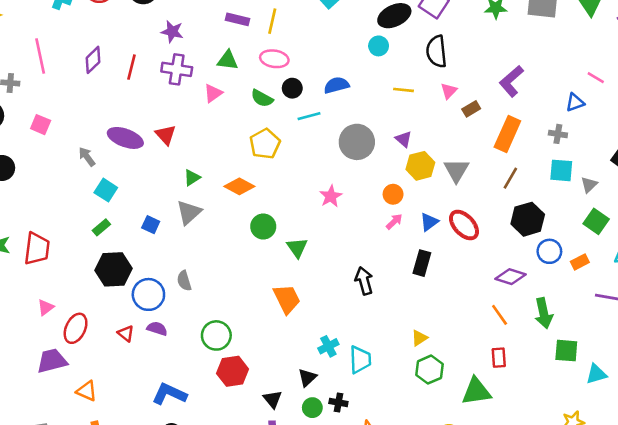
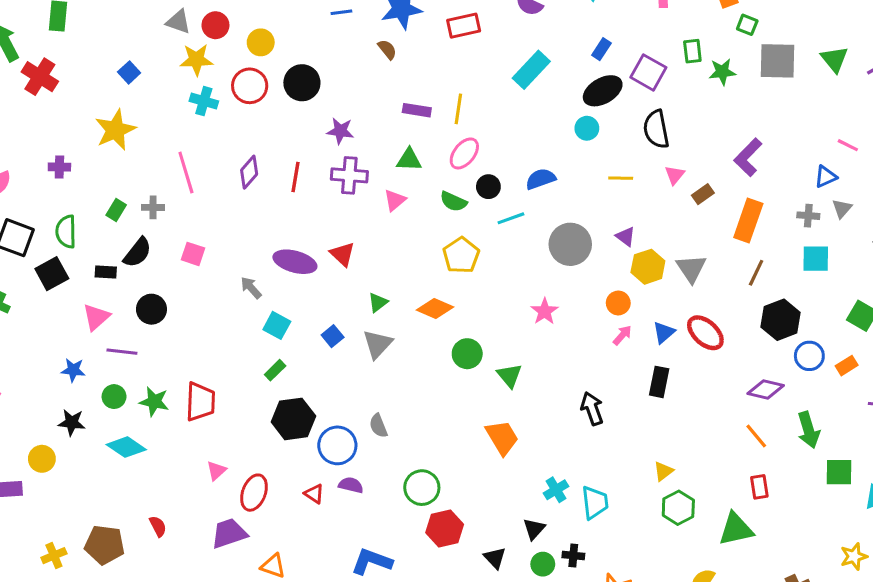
pink ellipse: (274, 59) -> (464, 153), turned -56
gray triangle: (589, 185) -> (842, 209), moved
blue square: (151, 225) -> (333, 336), moved, turned 30

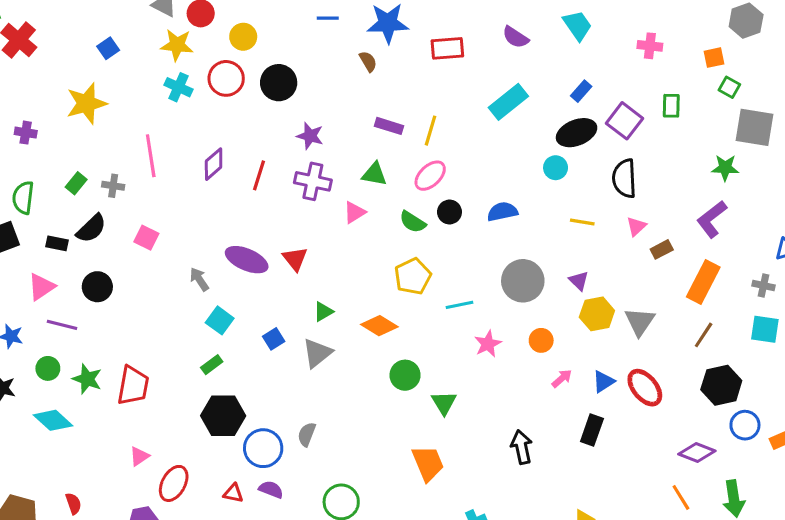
green star: (722, 72) -> (725, 168), moved
cyan line: (511, 218) -> (459, 305), moved
orange circle: (618, 303) -> (541, 340), moved
gray semicircle: (378, 426) -> (307, 434), turned 35
red triangle: (314, 494) -> (233, 493), turned -30

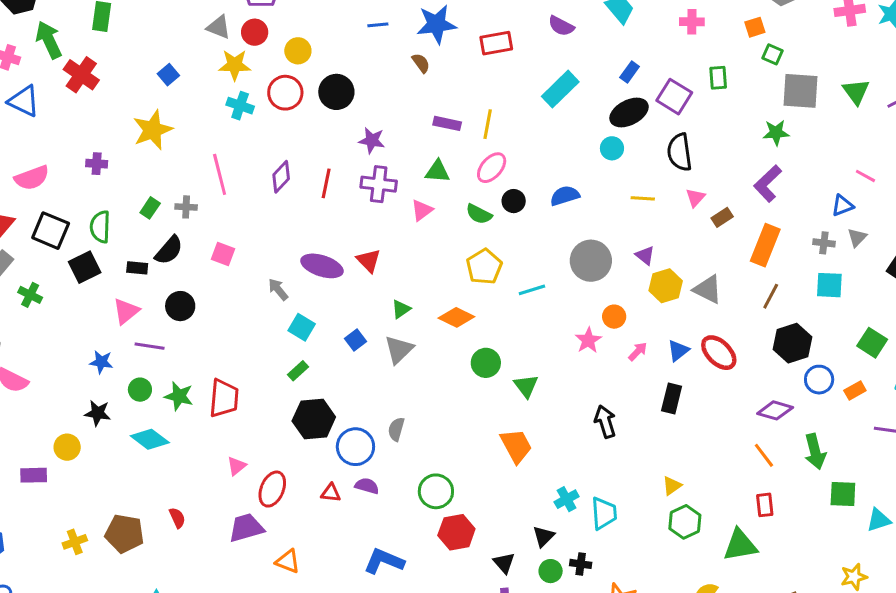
gray triangle: (640, 322) -> (708, 289), turned -32
pink star: (488, 344) -> (588, 340), moved

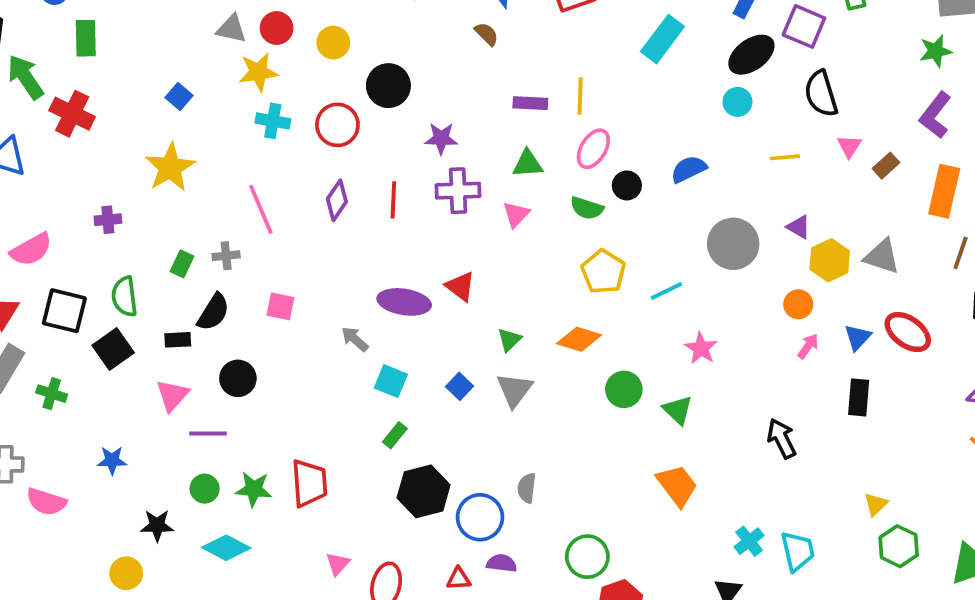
red circle: (285, 93) -> (337, 125), moved
orange circle: (614, 317) -> (798, 304), moved
pink star: (588, 340) -> (701, 348), moved
blue star: (101, 362) -> (112, 460), moved

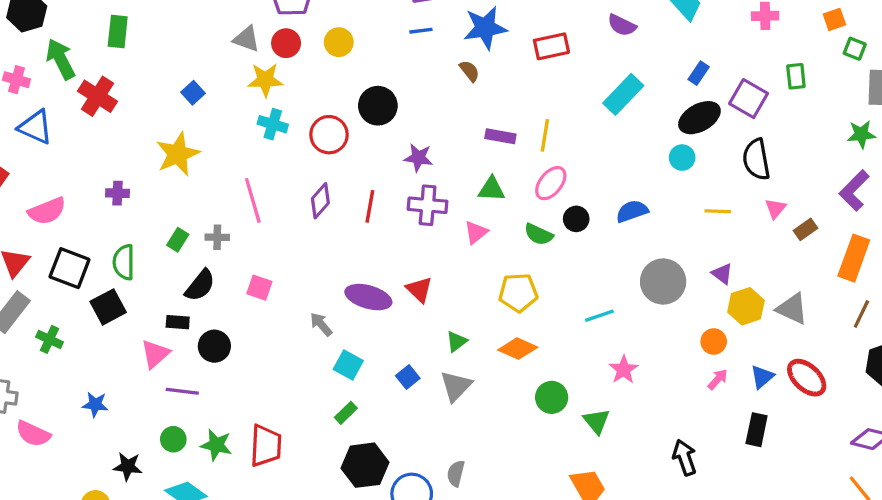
yellow circle: (333, 43) -> (339, 42), moved
yellow pentagon: (603, 272) -> (518, 293), moved, turned 30
black rectangle: (178, 340) -> (178, 322), moved

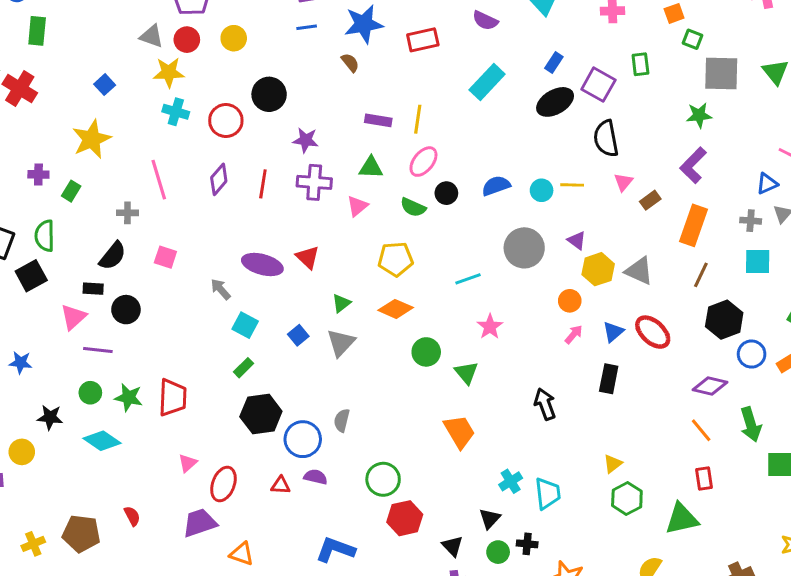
cyan circle: (682, 158) -> (542, 190), moved
green rectangle: (178, 240) -> (71, 191), moved

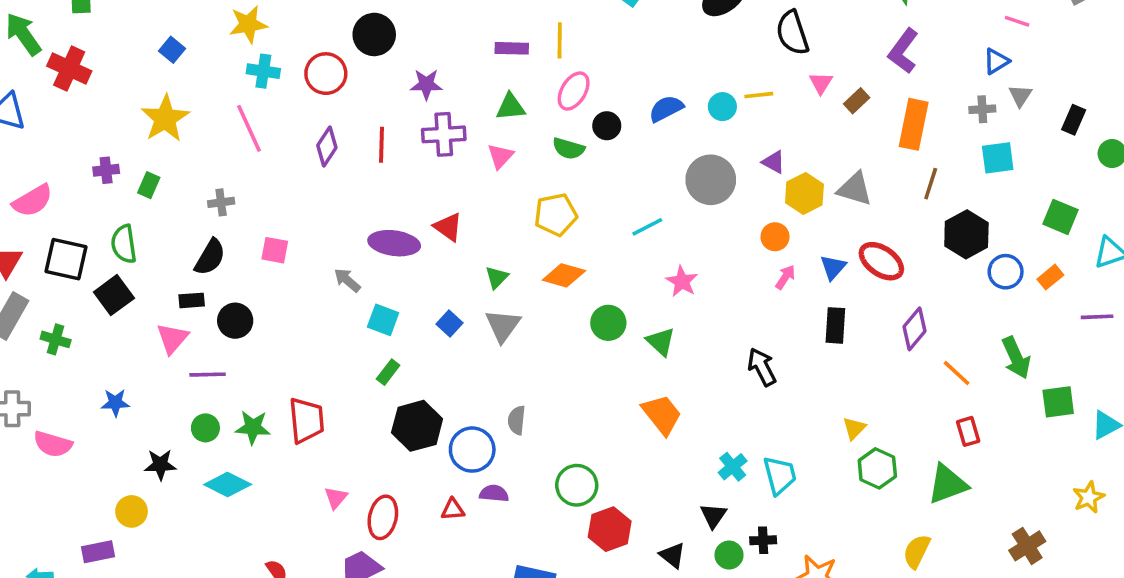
pink line: (159, 180) -> (249, 128), moved
purple diamond: (710, 386) -> (915, 329), moved, turned -56

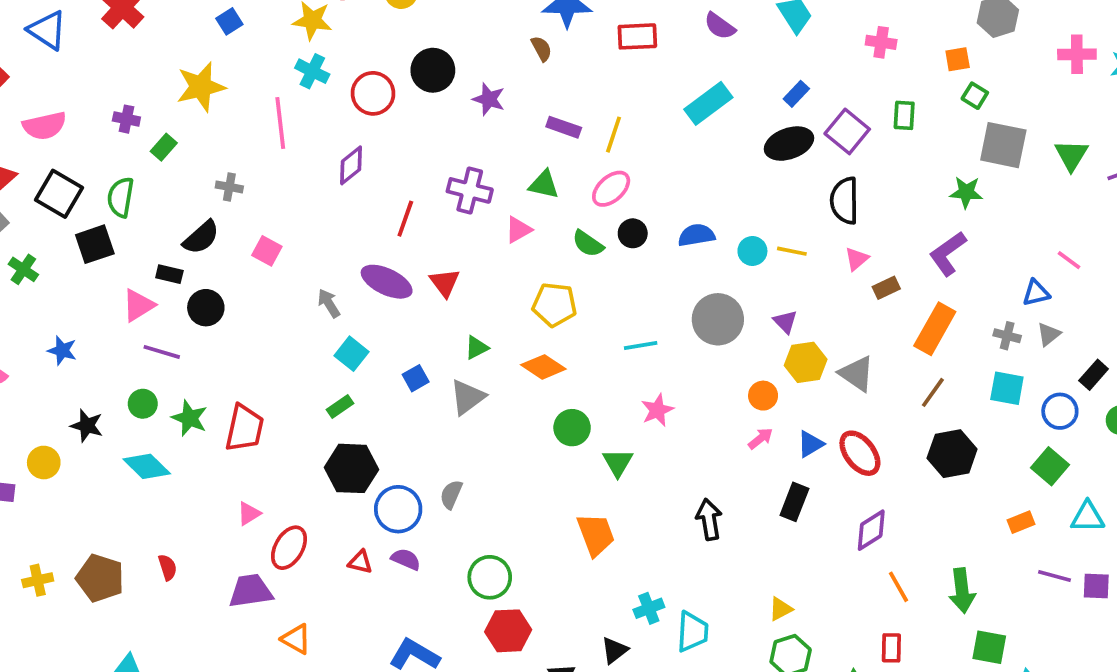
purple star: (426, 84) -> (489, 99), moved
red line: (381, 145) -> (405, 219), moved
blue circle: (1006, 272) -> (1060, 411), moved

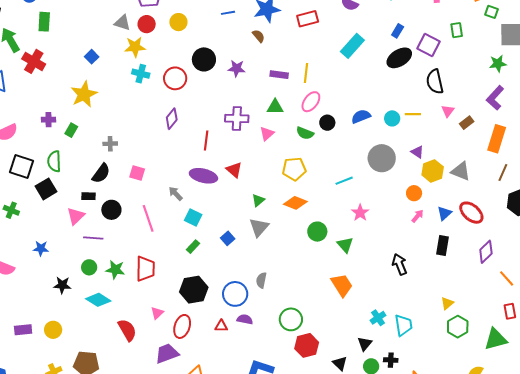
pink line: (280, 123) -> (148, 218), moved
blue square: (416, 378) -> (228, 238), moved
yellow circle: (44, 463) -> (53, 330), moved
black hexagon: (351, 468) -> (194, 290), moved
red semicircle: (168, 567) -> (127, 330), moved, size x1.6

